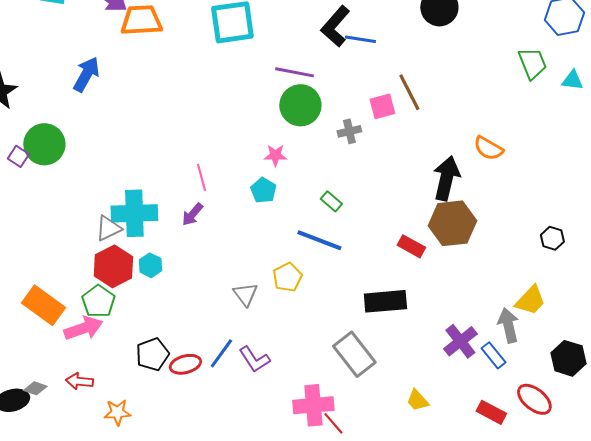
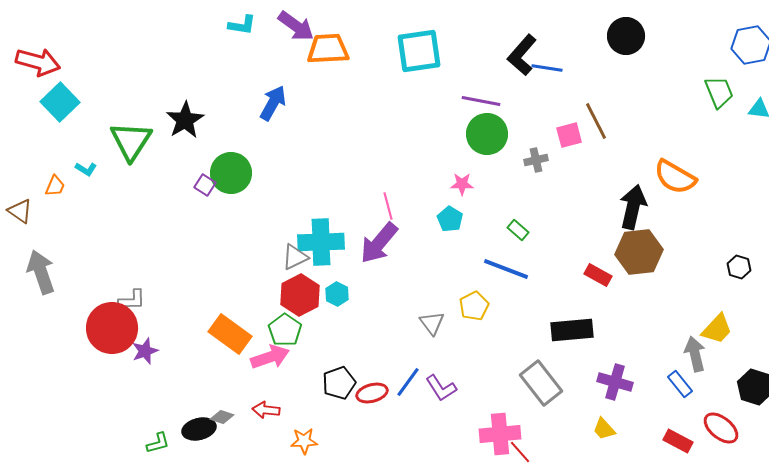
orange semicircle: (488, 148) -> (675, 177), size x1.4
purple arrow: (192, 214) -> (379, 243), size x1.8
purple cross: (460, 341) -> (615, 382), moved, turned -36

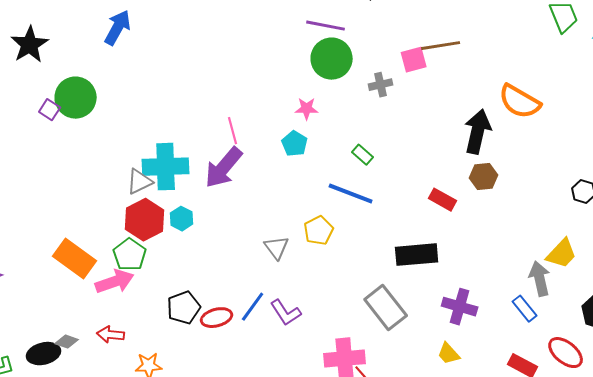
brown line: (596, 121) -> (441, 46), turned -72
brown hexagon: (639, 252) -> (484, 177), size x0.6

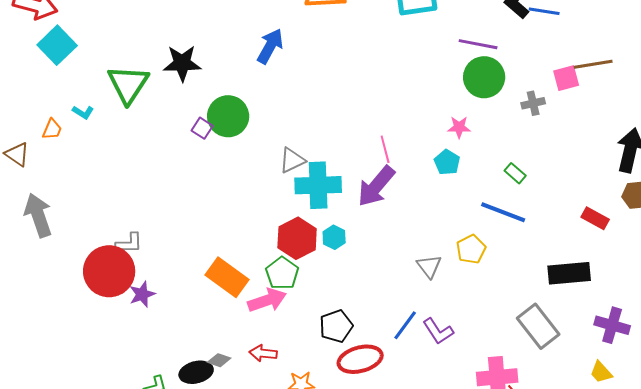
black star: (30, 45) -> (182, 63), turned 30
gray triangle: (140, 182) -> (292, 160), moved
red ellipse: (217, 318) -> (360, 359), moved, size x1.4

